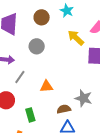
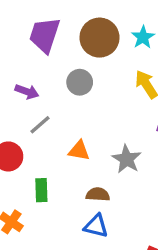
brown circle: (42, 17) -> (99, 38), size x1.5
gray star: (83, 98) -> (127, 159), moved

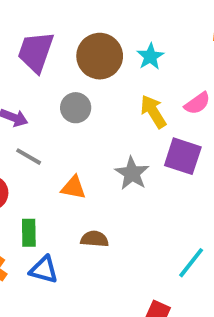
gray line: (40, 125) -> (29, 157), turned 70
gray star: (127, 159) -> (132, 173), moved
blue triangle: (96, 226) -> (44, 270), moved

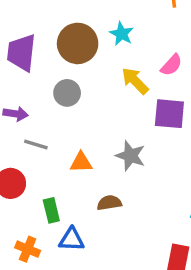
gray star: (132, 173) -> (130, 156), moved

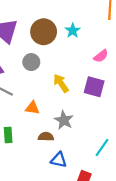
yellow arrow: (135, 81) -> (61, 83), moved
gray star: (130, 156) -> (64, 120), moved
blue triangle: (72, 239) -> (59, 160), moved

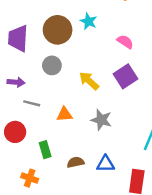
pink semicircle: (101, 56) -> (125, 42), turned -96
purple square: (94, 87) -> (126, 76), turned -35
brown semicircle: (46, 137) -> (76, 162), moved

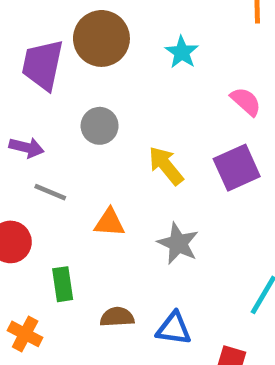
brown circle: (58, 30) -> (101, 38), moved

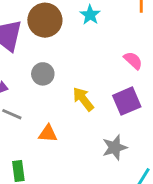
cyan star: (182, 52) -> (90, 15), moved
gray star: (178, 243) -> (115, 147), moved, turned 30

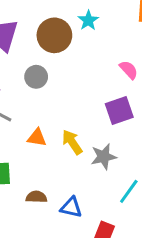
brown circle: (45, 20) -> (54, 35), moved
yellow arrow: (83, 99) -> (72, 142), moved

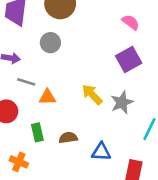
orange triangle: (37, 138) -> (47, 97), moved
brown semicircle: (36, 197) -> (68, 138), moved

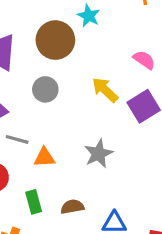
yellow arrow: (92, 94) -> (105, 90), moved
gray star: (122, 102) -> (98, 154), moved

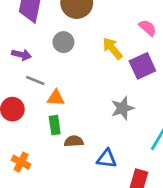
gray star: (98, 154) -> (122, 108), moved
green rectangle: (34, 202) -> (55, 125), moved

